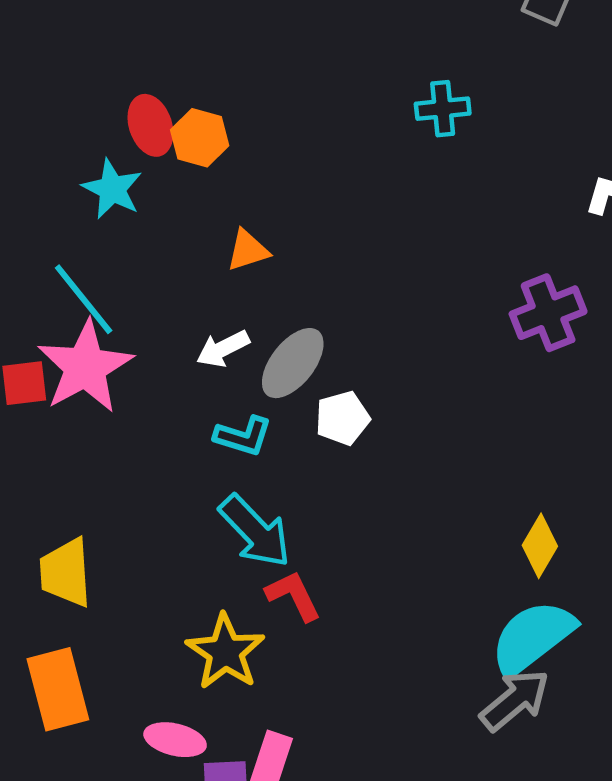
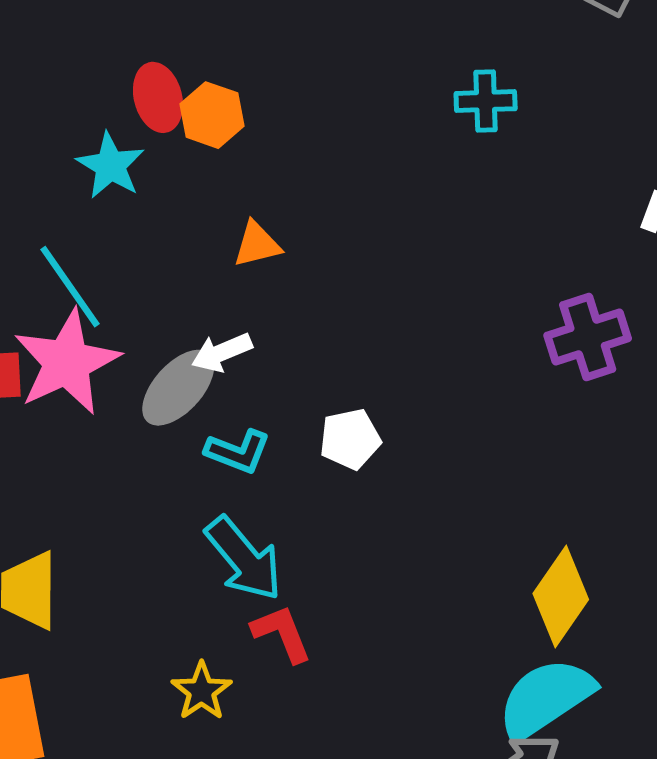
gray ellipse: (293, 363) -> (178, 388), moved
yellow diamond: (540, 546) -> (561, 597), size x1.4
yellow star: (225, 652) -> (202, 691), size x0.7

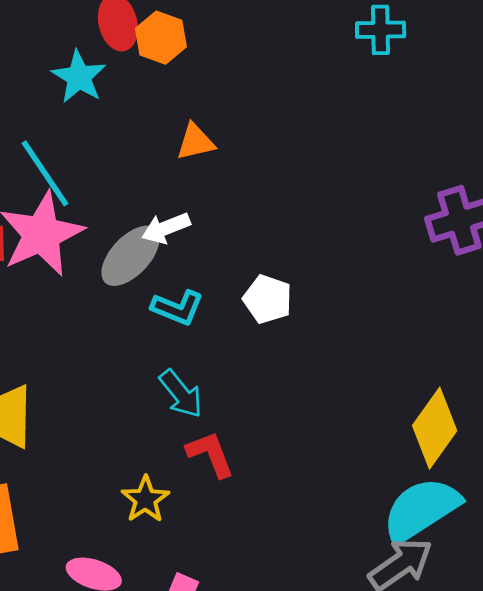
white pentagon: (350, 439) -> (268, 299), turned 30
cyan arrow: (244, 559) -> (181, 394), size x0.7

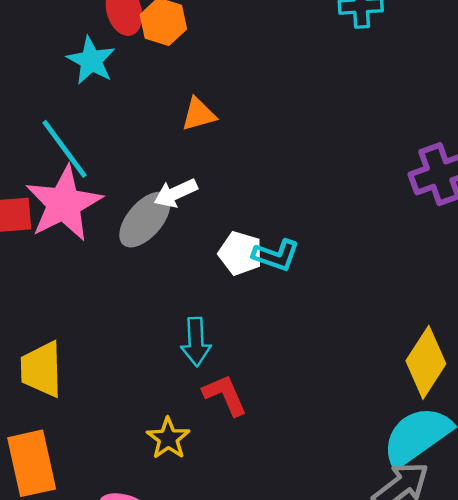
white pentagon: (268, 299) -> (240, 253), moved
cyan L-shape: (177, 308) -> (276, 255), moved
cyan arrow: (181, 394) -> (196, 342), turned 39

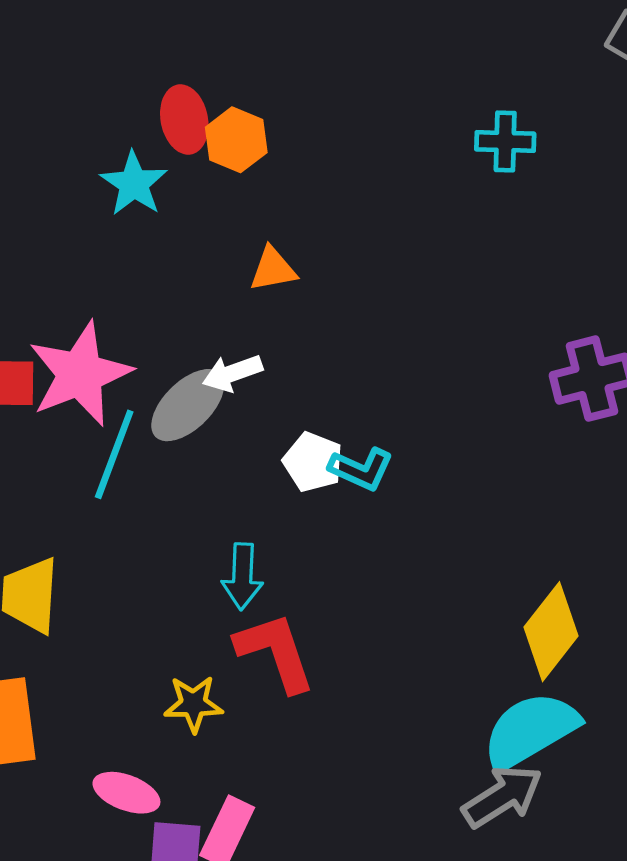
cyan line: (65, 149) -> (114, 454), moved, turned 52
red L-shape: (225, 395) -> (275, 652), size x1.4
yellow star: (168, 438) -> (193, 704), turned 30

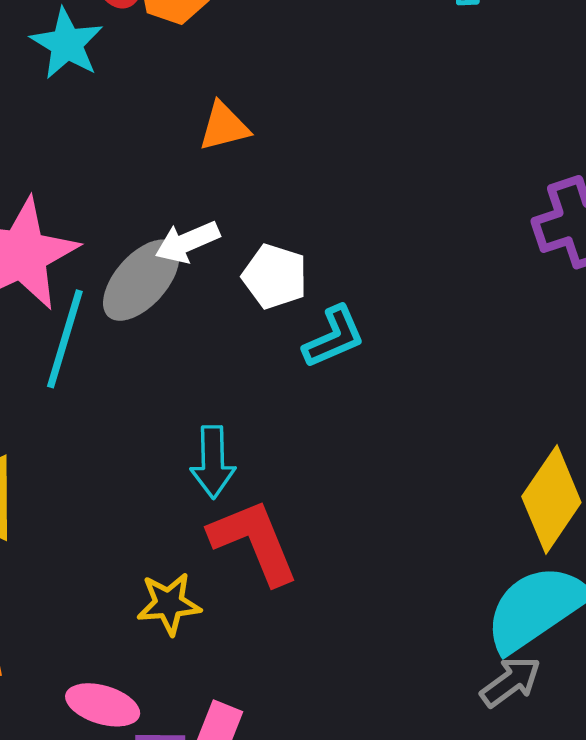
white pentagon: (313, 462) -> (275, 276), moved
cyan L-shape: (361, 469) -> (334, 337), turned -44
gray arrow: (502, 796) -> (511, 682), size x0.7

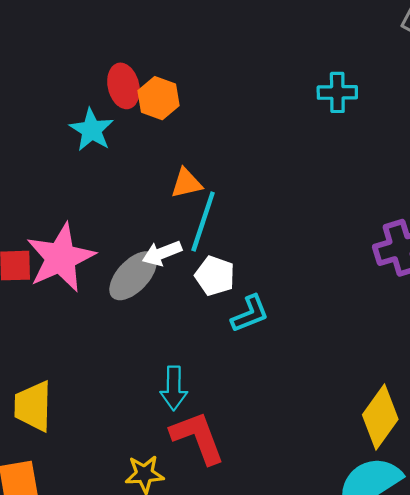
cyan line: (65, 339) -> (203, 222), moved

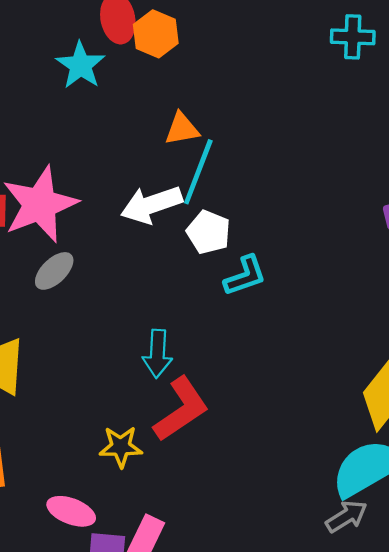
white arrow: (162, 253) -> (151, 205), size x1.4
gray ellipse: (133, 276) -> (54, 271), moved, size x0.7
red L-shape: (198, 438) -> (181, 409), turned 74

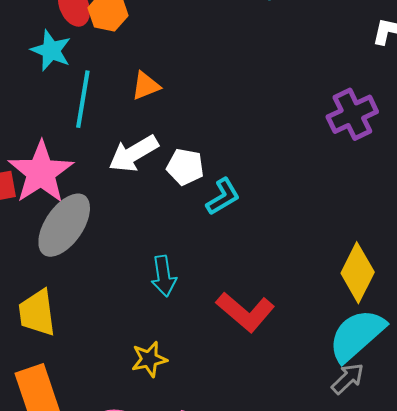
cyan line: (198, 172) -> (83, 99), moved
gray ellipse: (54, 271) -> (64, 225), size x1.8
red L-shape: (181, 409) -> (245, 312), moved, turned 86

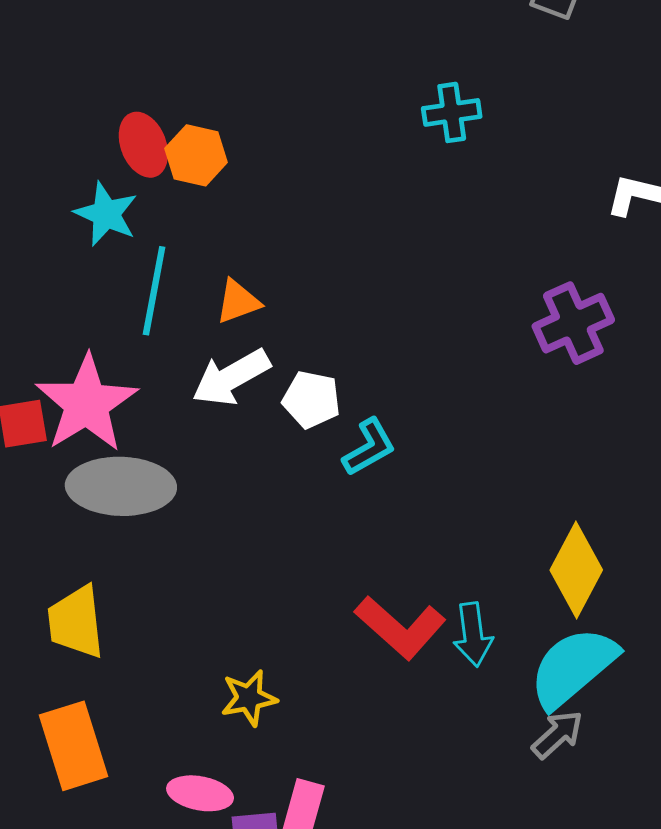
orange triangle: (146, 86) -> (238, 302), moved
gray ellipse: (64, 225) -> (121, 486), turned 56
cyan arrow: (164, 276) -> (473, 635), moved

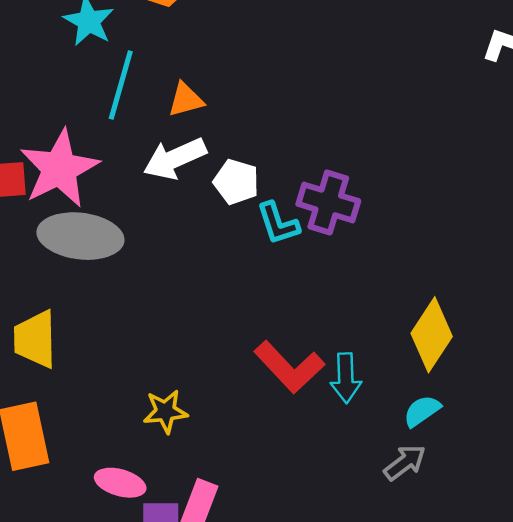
purple cross: (573, 323) -> (328, 202), moved, turned 36
cyan L-shape: (369, 447) -> (278, 223), turned 96
cyan semicircle: (573, 667) -> (422, 411), size x0.5

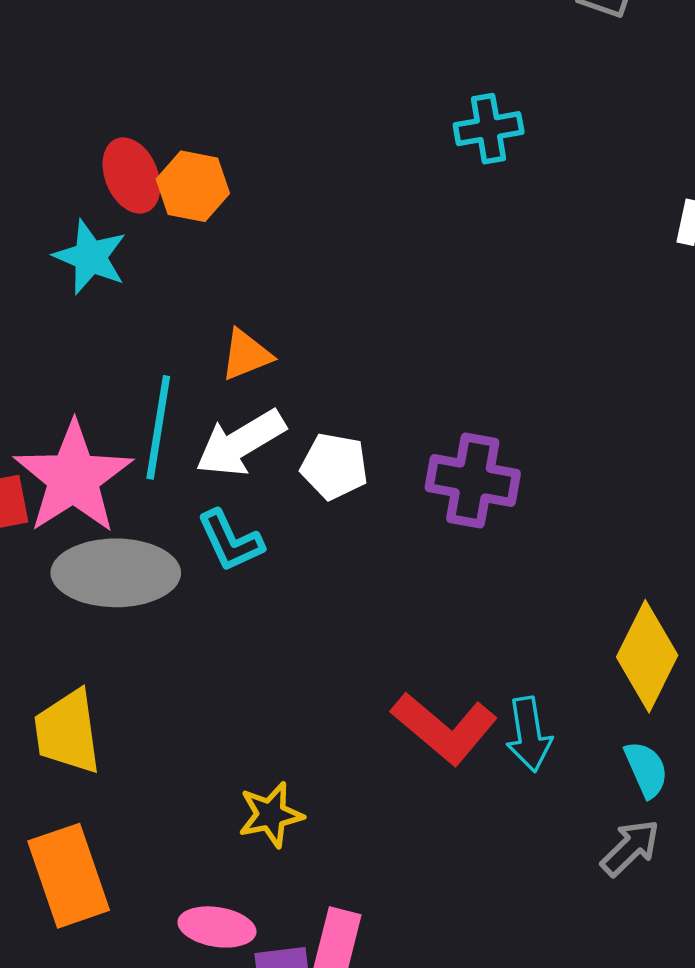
cyan line: (121, 85) -> (158, 427), moved
cyan L-shape: (278, 223) -> (230, 541), moved
cyan semicircle: (422, 411) -> (646, 769), turned 108

